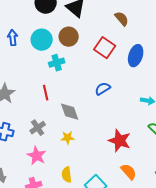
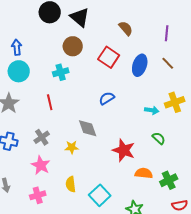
cyan circle: (42, 40) -> (19, 71), moved
gray diamond: (70, 112) -> (88, 128), moved
orange semicircle: (129, 172) -> (144, 173), moved, turned -42

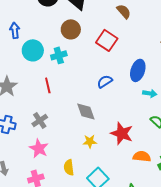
blue ellipse: (140, 65) -> (138, 70), moved
cyan circle: (19, 71) -> (33, 50), moved
yellow star: (72, 147) -> (90, 141), moved

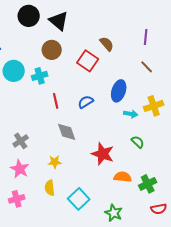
brown semicircle: (124, 11) -> (107, 44), moved
red line: (48, 85) -> (56, 101), moved
yellow star: (90, 141) -> (55, 162), moved

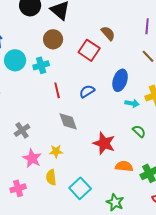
pink star: (20, 169) -> (32, 158), moved

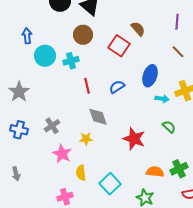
yellow star: (56, 151) -> (86, 139), moved
orange semicircle: (124, 166) -> (155, 172), moved
pink cross: (18, 188) -> (65, 197), moved

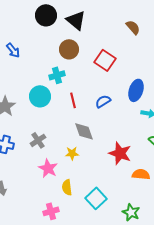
brown semicircle: (138, 29) -> (133, 27), moved
blue arrow: (27, 36) -> (13, 50), turned 147
cyan circle: (45, 56) -> (40, 96), moved
orange semicircle: (155, 172) -> (141, 174), moved

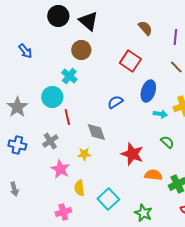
red square: (105, 60) -> (130, 61), moved
cyan cross: (57, 75) -> (69, 76), turned -35
red line: (73, 100) -> (67, 117), moved

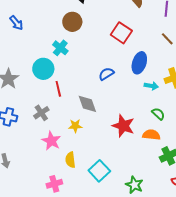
orange semicircle: (153, 175) -> (151, 135), moved

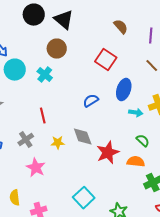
cyan circle: (43, 69) -> (15, 70), moved
gray diamond: (87, 104) -> (83, 137), moved
yellow star: (75, 126) -> (58, 143), moved
red star: (123, 126) -> (108, 153), turned 30
yellow semicircle: (70, 160) -> (15, 198), moved

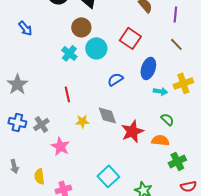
cyan circle: (15, 70) -> (96, 48), moved
gray cross: (26, 140) -> (41, 124), moved

